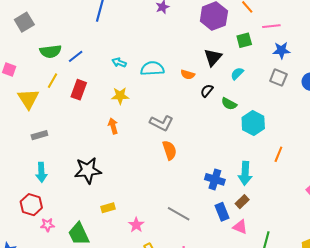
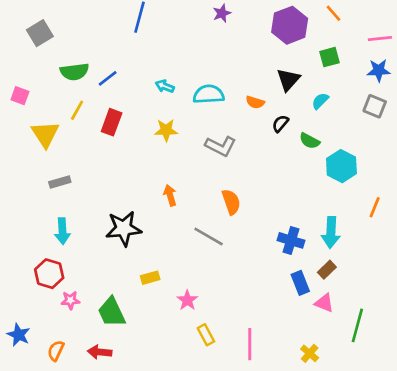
pink line: (271, 26) -> (380, 38), moved
gray L-shape: (161, 123) -> (221, 146), moved
orange arrow: (113, 126) -> (170, 195), moved
gray line: (179, 214) -> (209, 236), moved

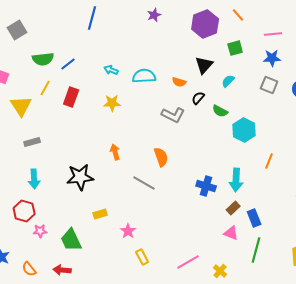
gray L-shape: (221, 146) -> (173, 115), moved
blue rectangle: (300, 283) -> (254, 218), moved
pink line: (250, 344) -> (188, 262), moved, turned 60
orange semicircle: (56, 351) -> (29, 269), turned -63

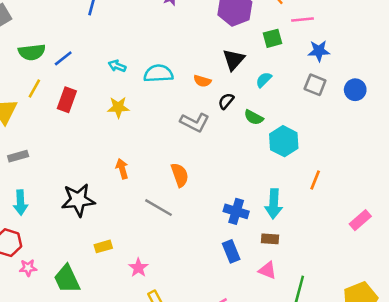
pink line: (273, 34) -> (303, 20), moved
brown rectangle: (233, 208) -> (270, 239), turned 48
blue rectangle: (254, 218) -> (231, 251), moved

